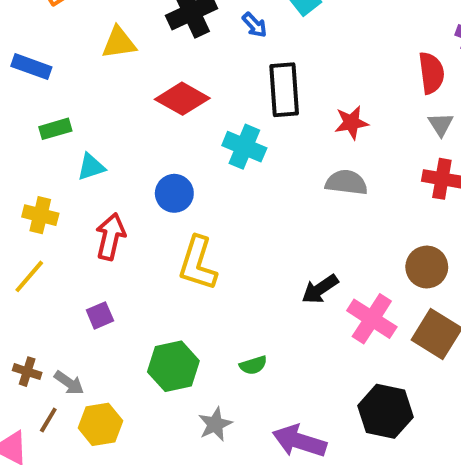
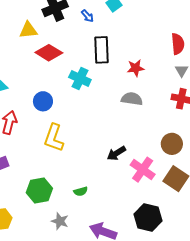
yellow triangle: (119, 43) -> (28, 30), moved
gray star: (215, 424) -> (60, 221), turned -30

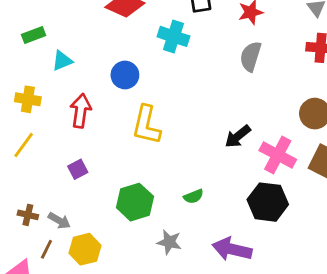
gray semicircle: (132, 99) -> (251, 56), turned -75
black hexagon: (148, 218) -> (268, 202), moved

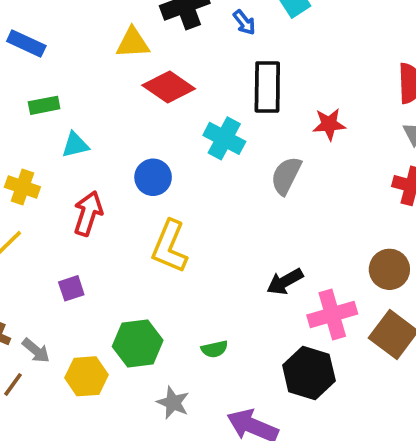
gray semicircle: (251, 56) -> (286, 176), moved
pink cross: (278, 155) -> (332, 314), turned 36
yellow hexagon: (85, 249) -> (86, 376), moved

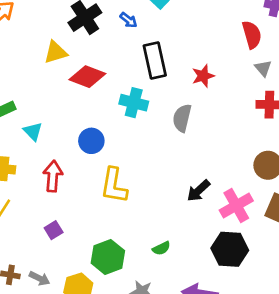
cyan triangle: (75, 145) -> (33, 131), turned -48

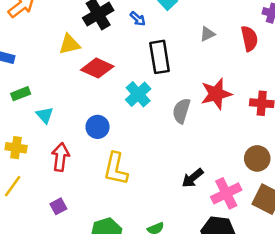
gray triangle: (263, 68) -> (207, 34), moved, turned 42
red star: (203, 76) -> (216, 94), moved, size x1.5
cyan cross: (134, 103) -> (138, 94), turned 30

